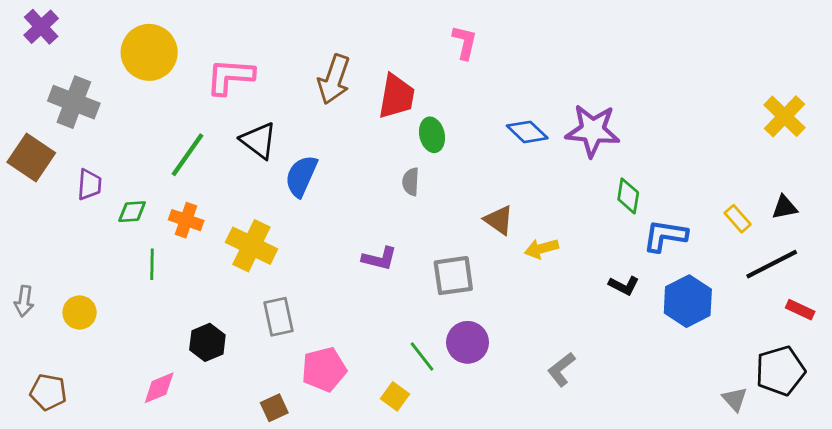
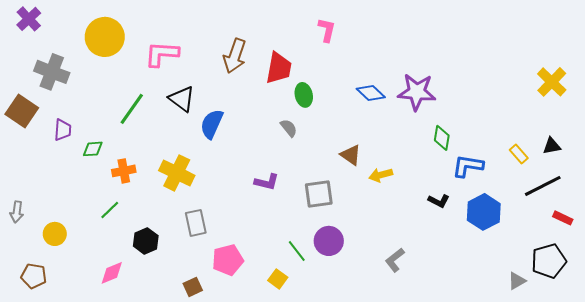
gray semicircle: (411, 182) -> (289, 128), turned 138
orange cross: (186, 220) -> (124, 171), moved, turned -30
green line: (152, 264) -> (110, 210), moved, turned 45
yellow circle: (79, 312) -> (55, 234), moved
gray triangle: (735, 399) -> (517, 281), turned 42

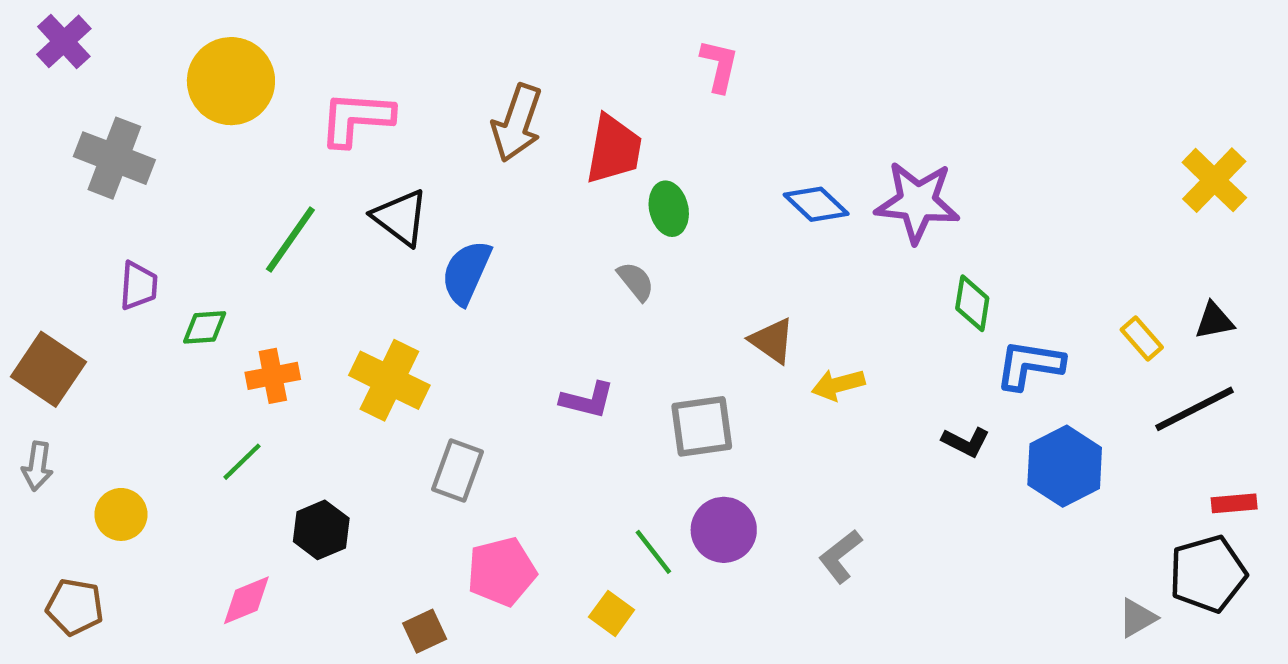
brown square: (22, 111) -> (48, 369), moved
red rectangle: (563, 218) -> (1234, 503), moved, turned -30
gray rectangle: (196, 223) -> (458, 470), moved, turned 32
gray L-shape: (395, 260) -> (840, 556), moved

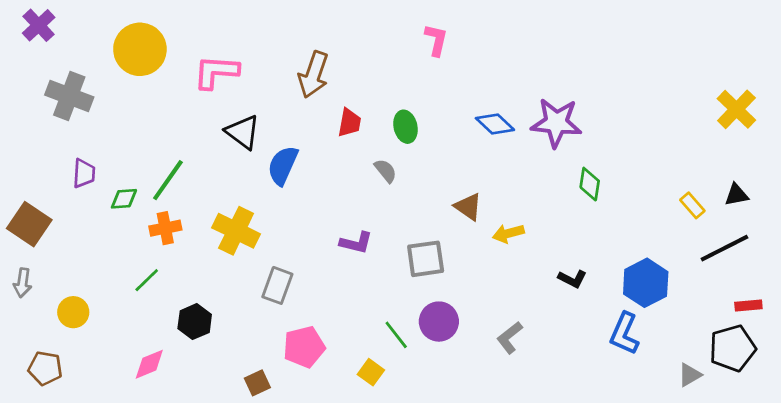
red trapezoid: (614, 149) -> (349, 123), moved, size x0.7
green line: (290, 239) -> (168, 180), moved
blue L-shape: (1030, 365) -> (624, 334), moved, turned -75
black L-shape: (966, 442) -> (572, 279), moved

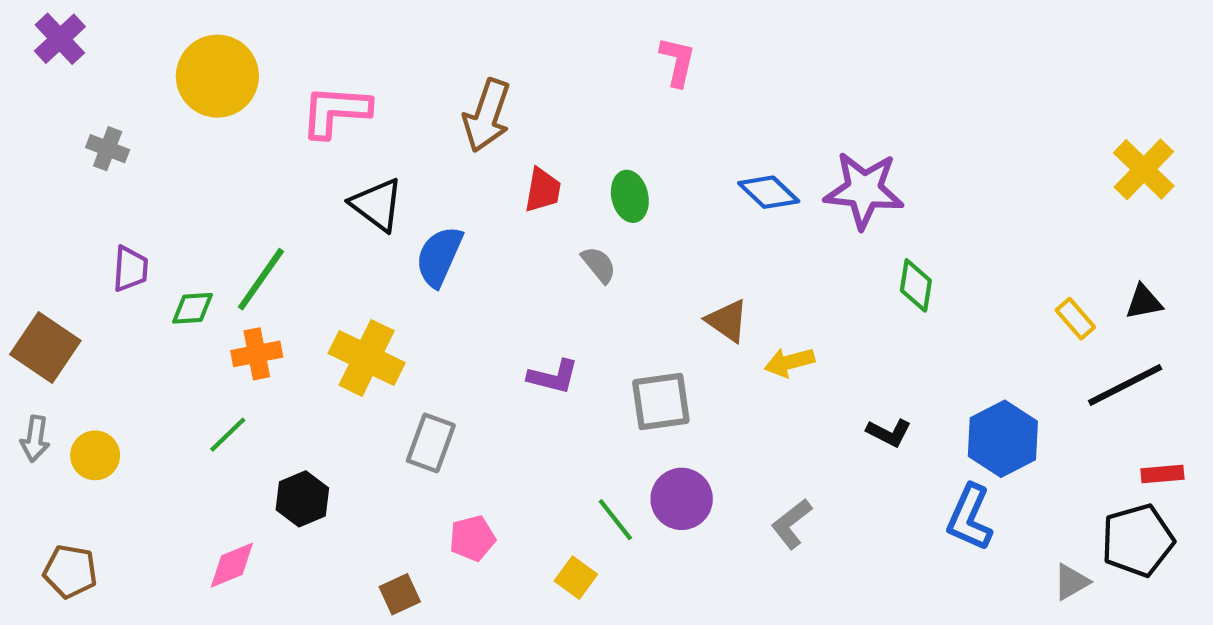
gray cross: (69, 96) -> (108, 149), size x0.6
yellow circle: (73, 312) -> (95, 455), moved
pink pentagon: (304, 347) -> (472, 538), size x0.7

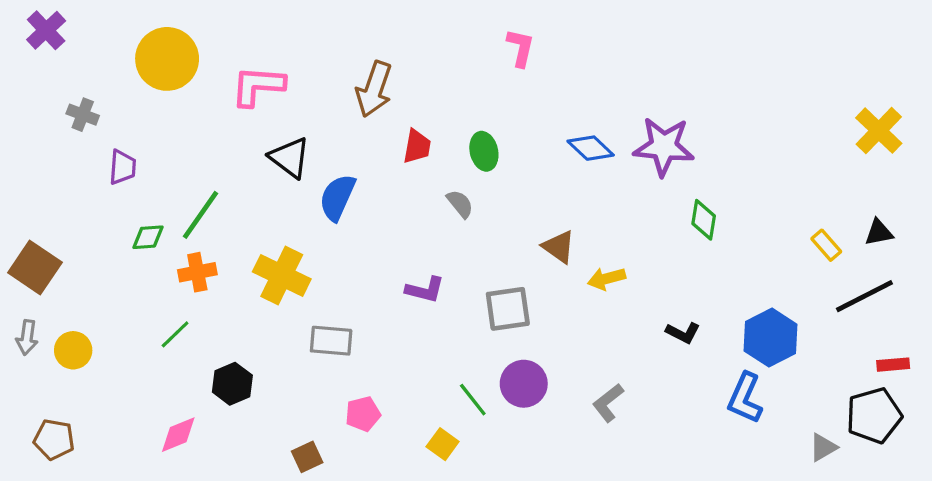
purple trapezoid: (130, 269) -> (123, 167), moved
gray rectangle: (431, 443) -> (331, 341), turned 75

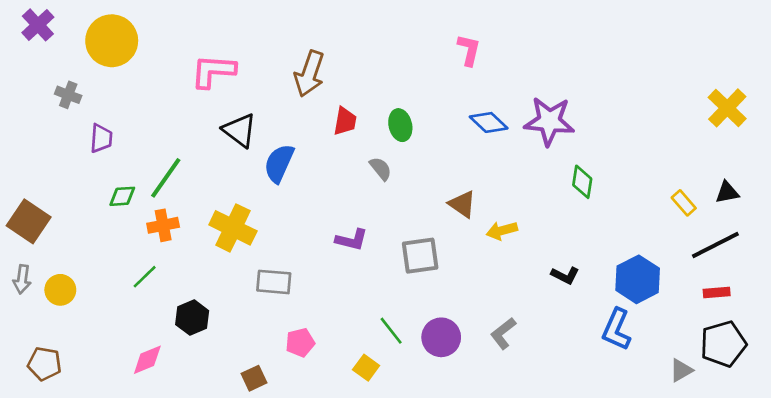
pink L-shape: (521, 48) -> (469, 50), moved
yellow circle: (167, 59) -> (112, 41), moved
red rectangle: (893, 365) -> (717, 292), moved
purple circle: (524, 384) -> (441, 337), moved

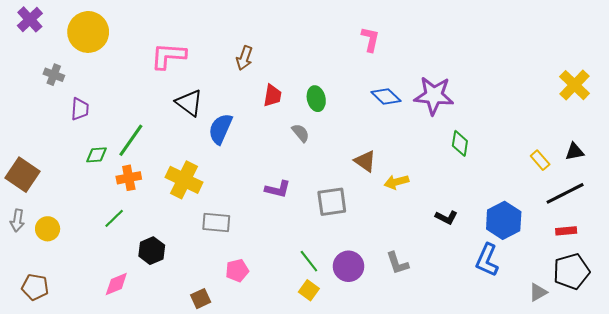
brown arrow: (309, 74) -> (244, 58), size x0.7
gray L-shape: (503, 333) -> (397, 263), turned -70
yellow square: (366, 368) -> (309, 290), moved

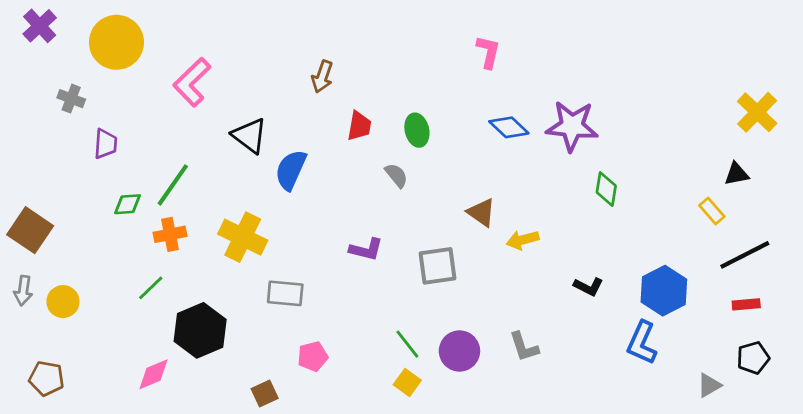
pink L-shape: (168, 56) -> (192, 82), moved, turned -48
black triangle: (574, 152) -> (737, 174), moved
black hexagon: (152, 251) -> (200, 330), size x1.5
black pentagon: (571, 271) -> (753, 358), size x0.7

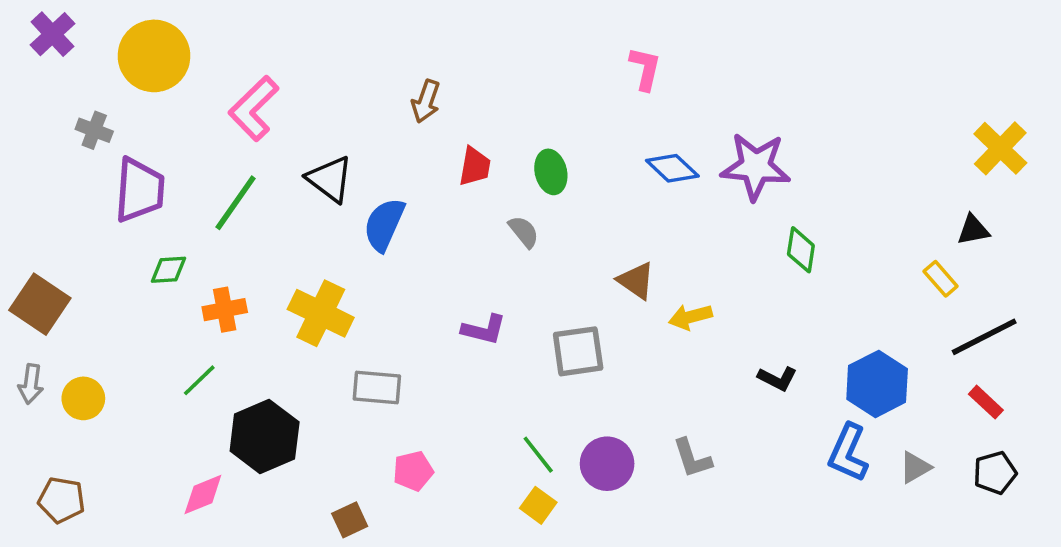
purple trapezoid: (106, 144) -> (139, 190), size x1.6
green line: (173, 185) -> (236, 203), moved
red rectangle: (746, 304) -> (986, 402), turned 48
gray triangle: (709, 385) -> (915, 467), moved

